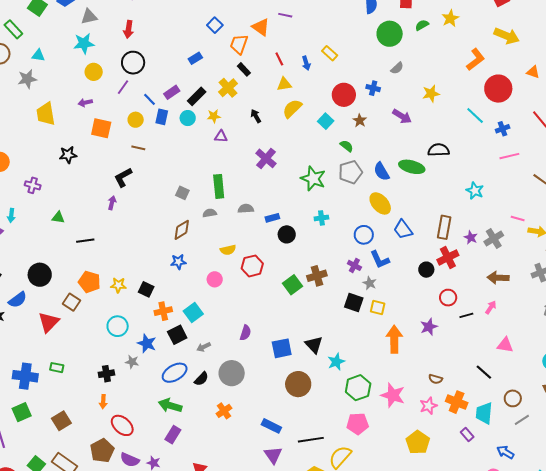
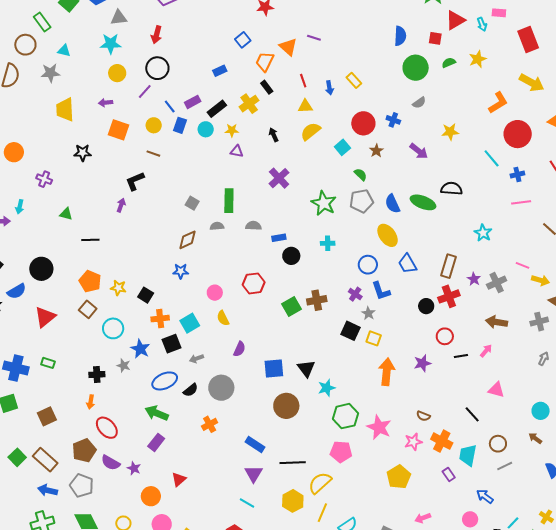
yellow semicircle: (228, 250) -> (223, 318), moved, turned 70
brown square: (72, 302) -> (88, 309), moved

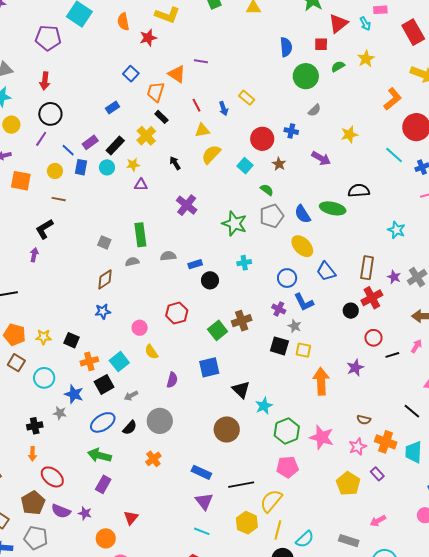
blue square: (274, 369) -> (209, 367), moved
purple rectangle: (449, 475) -> (377, 474), moved

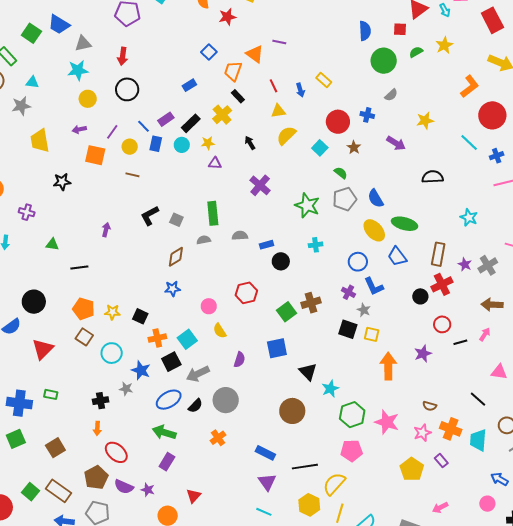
purple line: (41, 139) -> (112, 132), moved
green ellipse: (333, 208) -> (405, 224), moved
black L-shape: (44, 229) -> (150, 216), moved
gray arrow: (131, 396) -> (198, 374), size x1.6

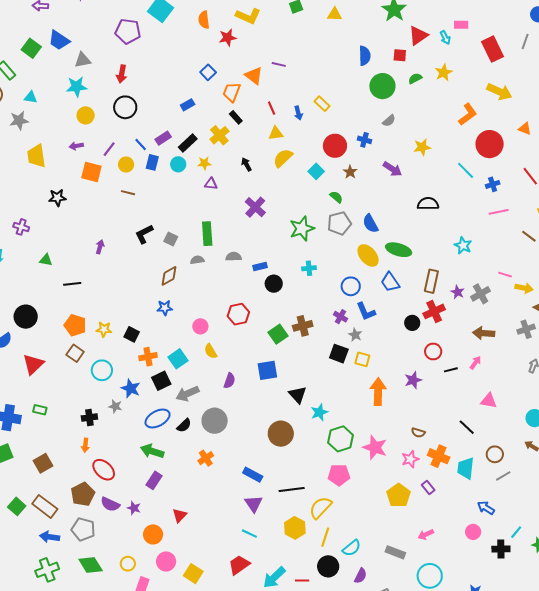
green star: (307, 205) -> (302, 229), turned 30

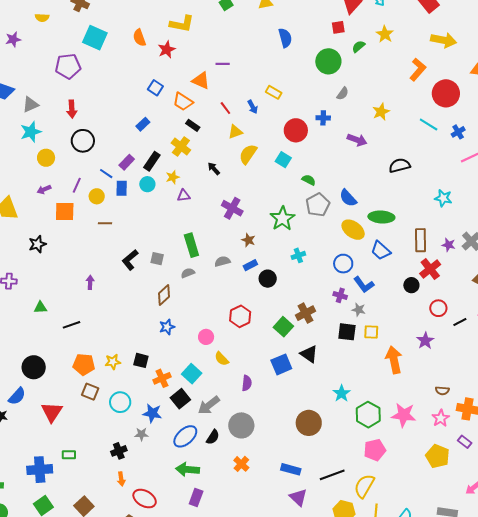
blue semicircle: (365, 56) -> (285, 38), moved
orange trapezoid: (232, 92) -> (183, 102), turned -65
brown star: (350, 172) -> (248, 240), moved
black triangle: (298, 395) -> (309, 354), moved

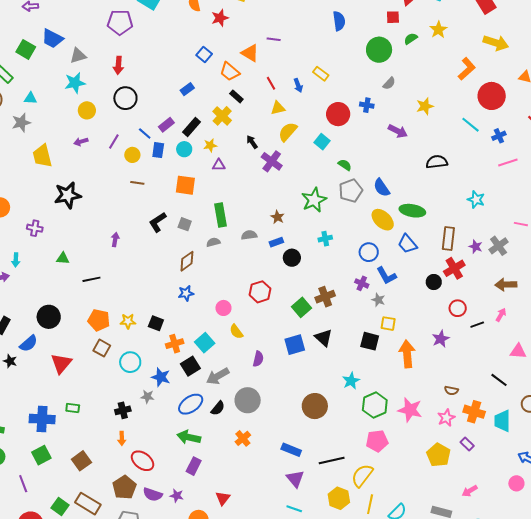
purple cross: (232, 208) -> (272, 161), moved
orange square: (65, 211) -> (185, 185), moved
black star: (37, 244) -> (68, 195), size x1.5
black square: (347, 332) -> (370, 341), moved

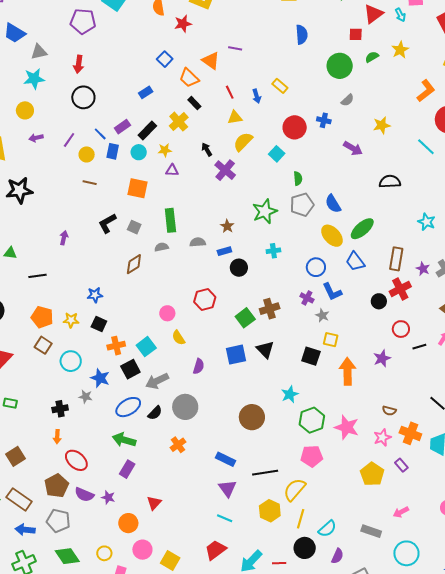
yellow circle: (87, 110) -> (25, 110), moved
green semicircle: (345, 165) -> (298, 179), turned 48
green ellipse: (412, 211) -> (362, 229), turned -55
blue star: (186, 293) -> (95, 295), moved

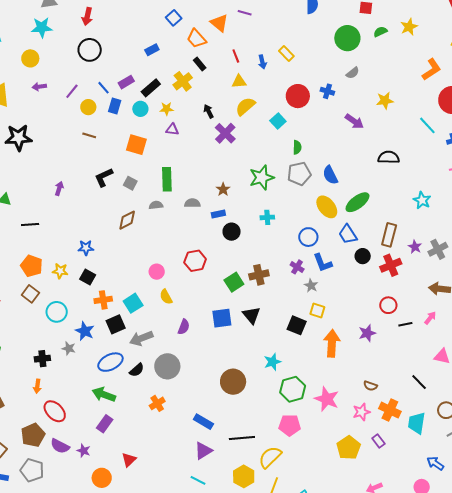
black circle: (379, 301) -> (363, 256), moved
purple triangle: (228, 488) -> (203, 451), turned 30

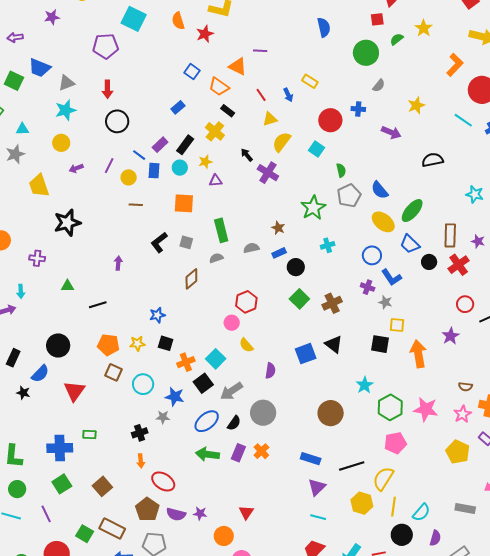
red hexagon: (195, 261) -> (246, 302), moved
green square: (234, 282) -> (299, 299), moved
purple rectangle: (105, 424) -> (238, 453), moved

